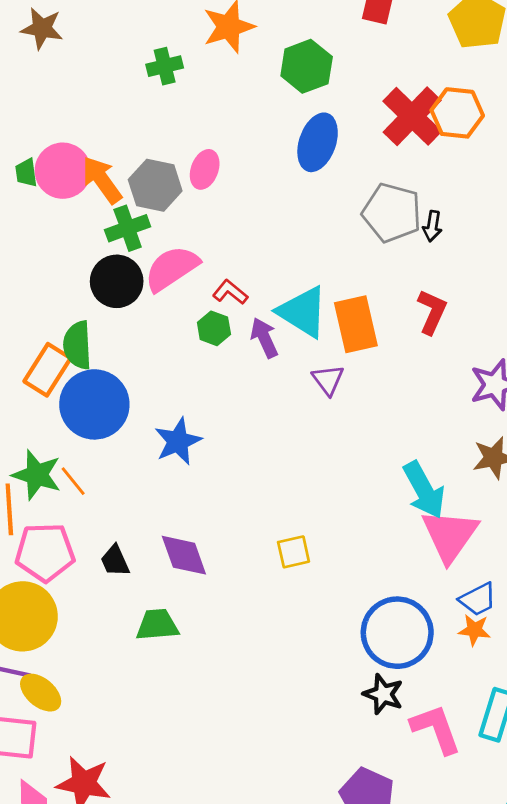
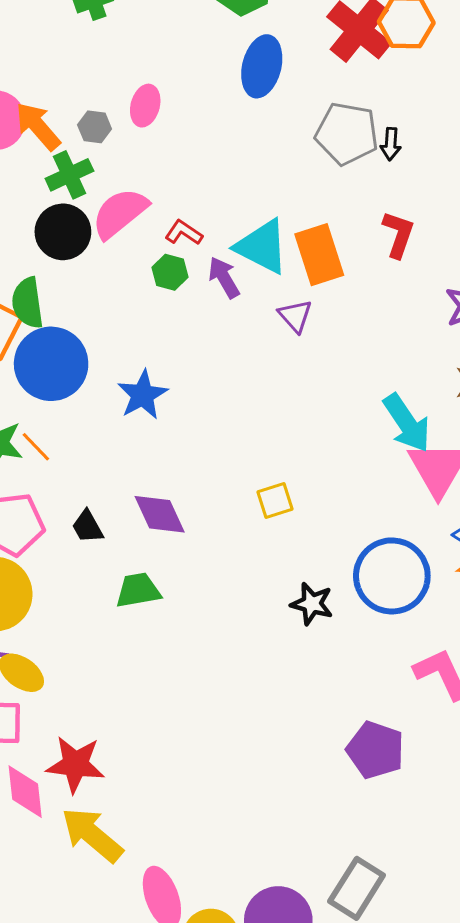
gray hexagon: (155, 185) -> (95, 127), size x0.6
black star: (383, 694) -> (312, 604), moved

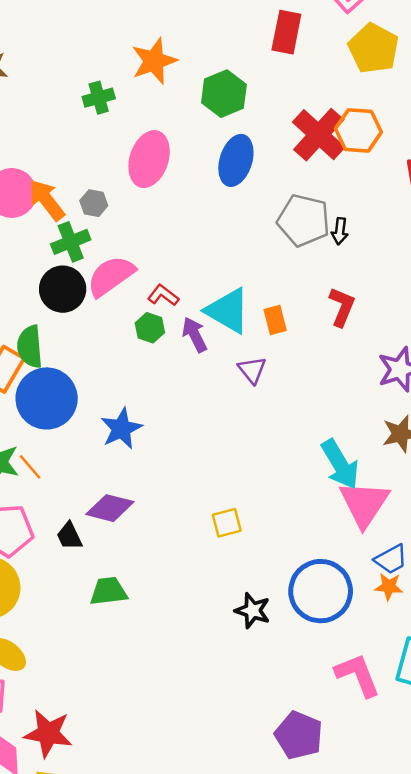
pink ellipse: (145, 106) -> (149, 159), moved, size x1.6
orange rectangle: (319, 255) -> (275, 320), size x0.6
purple diamond: (160, 514) -> (110, 508), moved, turned -54

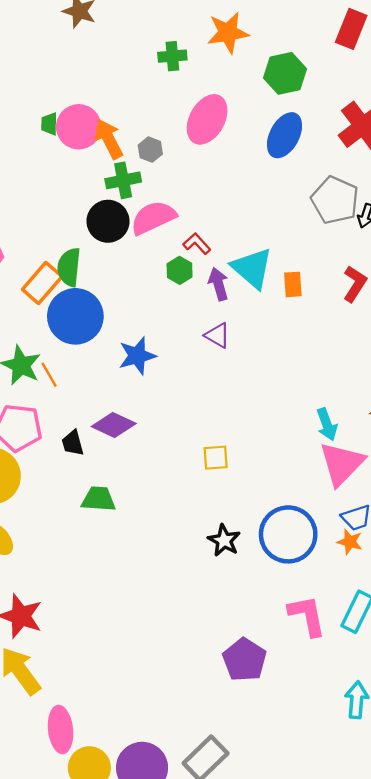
purple triangle: (252, 370) -> (217, 335), moved, turned -32
cyan arrow: (340, 464) -> (327, 424), size x0.7

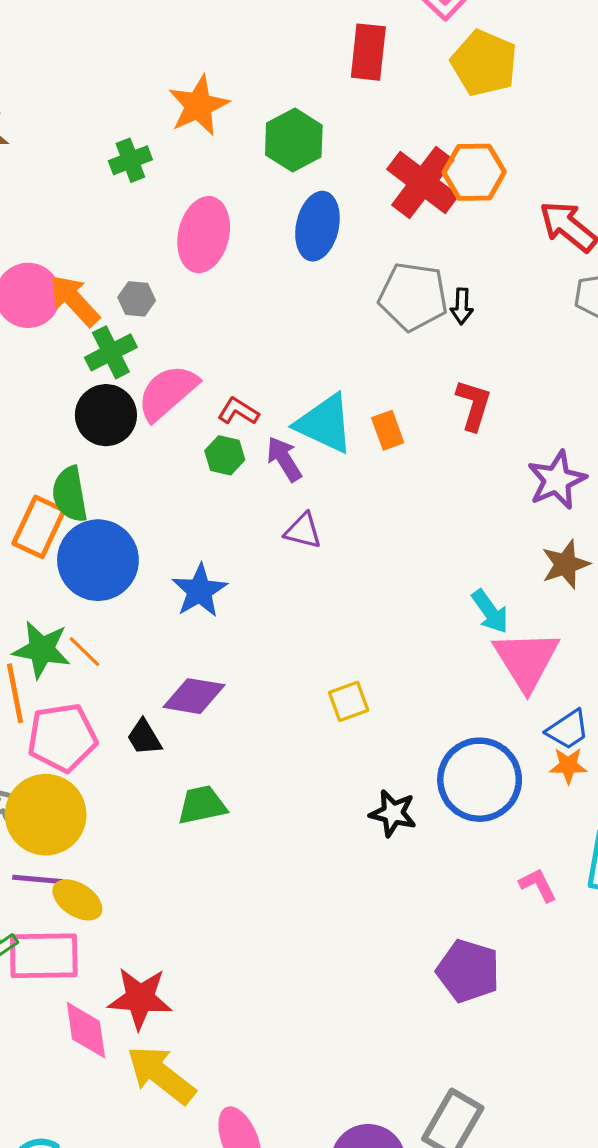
pink L-shape: (307, 616) -> (538, 885), size x0.6

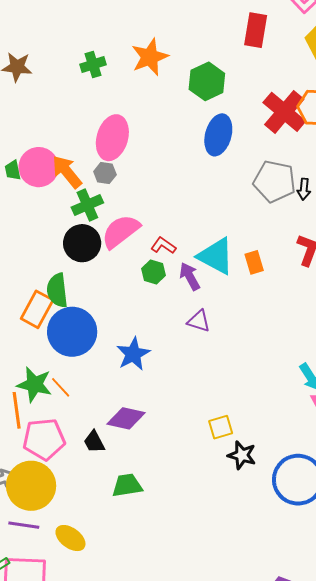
green cross: (130, 160) -> (93, 65), moved
pink ellipse: (204, 235) -> (112, 138), moved
black star: (393, 813) -> (242, 455), moved
yellow ellipse: (77, 900) -> (70, 538), moved

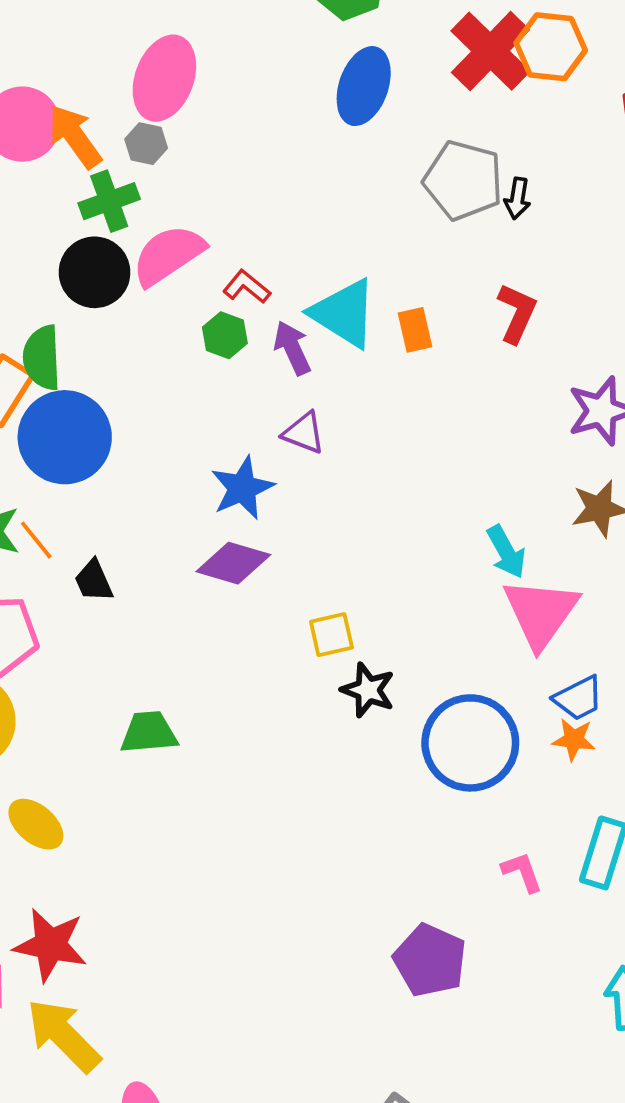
blue star: (133, 354) -> (242, 488), moved
purple diamond: (126, 418) -> (233, 563), moved
black trapezoid: (94, 442) -> (94, 581), moved

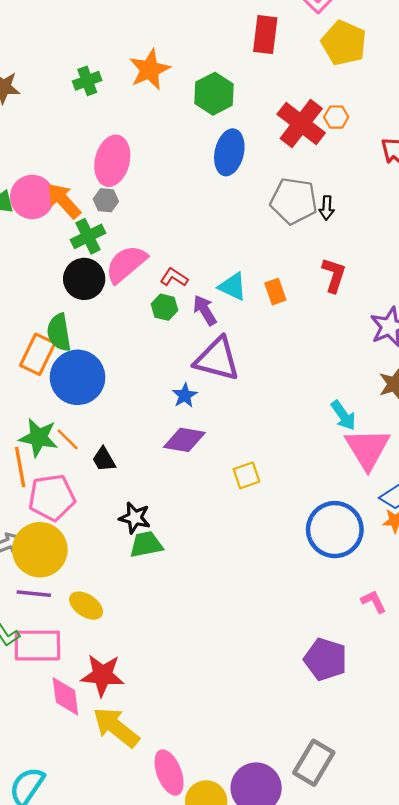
orange hexagon: (551, 47) -> (336, 117), size x0.6
cyan triangle: (344, 313) -> (233, 287), size x0.7
purple triangle: (304, 433) -> (217, 359), size x1.8
blue star: (242, 488) -> (185, 395), size x0.7
black star: (368, 690) -> (135, 518), moved

